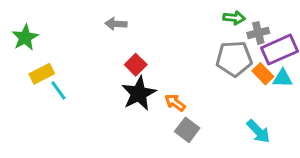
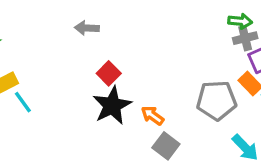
green arrow: (234, 18) -> (240, 21), moved
gray pentagon: (234, 59) -> (216, 100), moved

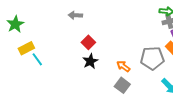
black star: (112, 105) -> (90, 61), size x0.7
orange arrow: (153, 116) -> (123, 66), moved

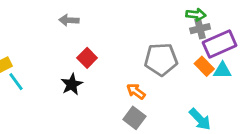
gray pentagon: (152, 58) -> (161, 59), moved
black star: (90, 61) -> (72, 84), moved

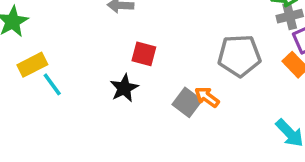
red square: (87, 58) -> (144, 54), turned -30
gray square: (134, 118) -> (187, 102), moved

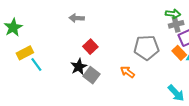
red square: (144, 54) -> (90, 47), turned 32
gray square: (187, 102) -> (91, 75), moved

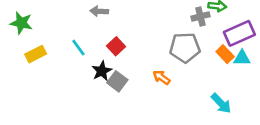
gray cross: (176, 24) -> (200, 16), moved
green star: (13, 28) -> (21, 23), turned -30
cyan line: (36, 65) -> (78, 48), moved

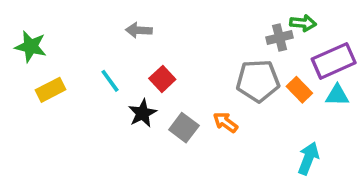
orange rectangle: (225, 54) -> (299, 90), moved
gray square: (117, 81) -> (184, 128), moved
cyan arrow: (221, 103) -> (308, 158), turned -115

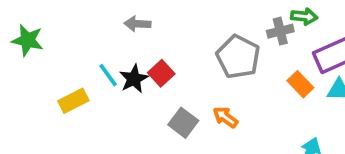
gray pentagon: (258, 81) -> (238, 57), moved, turned 30
yellow rectangle: (51, 90) -> (73, 101), moved
black star: (142, 113) -> (134, 79), moved

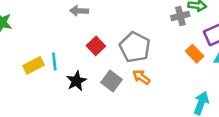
gray pentagon: (238, 57) -> (135, 47), moved
cyan line: (108, 75) -> (54, 61), moved, turned 30
black star: (134, 79) -> (76, 81), moved

